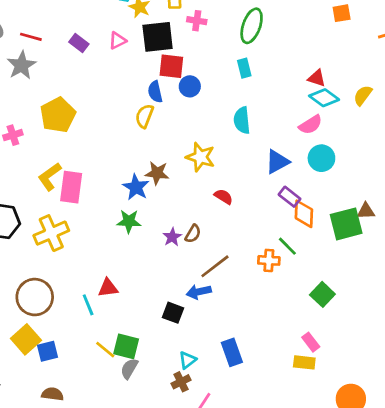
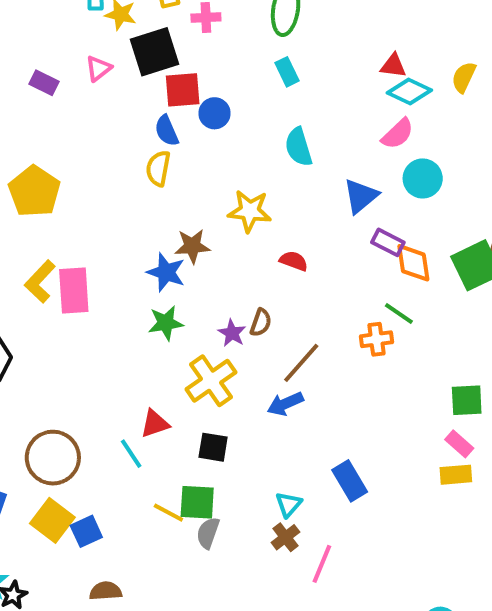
yellow cross: (51, 233) -> (211, 381), moved
green square: (322, 294) -> (467, 400), moved, turned -35
black square: (173, 313) -> (213, 447), moved

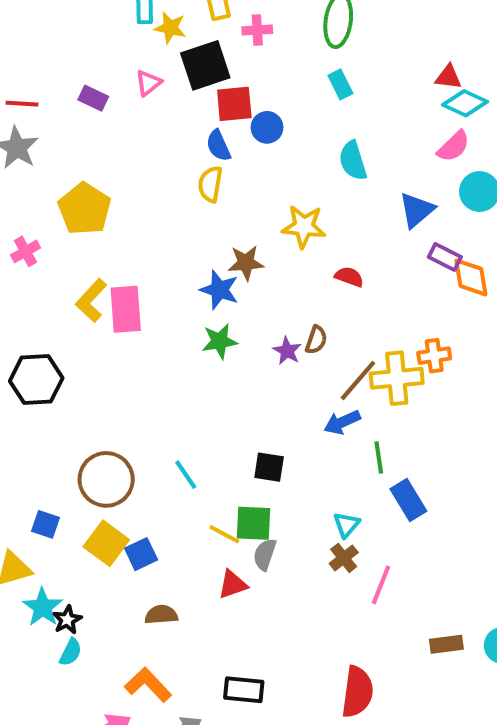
green line: (399, 314) -> (379, 457), moved, turned 48
yellow cross: (211, 381) -> (397, 378), moved, turned 30
red triangle: (155, 424) -> (233, 584), moved

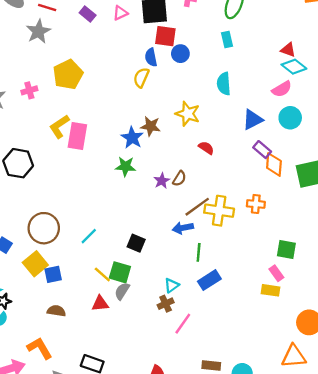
orange cross: (434, 356) -> (256, 204), moved
cyan line: (186, 475) -> (89, 236), turned 66
blue rectangle: (408, 500) -> (209, 280), turned 75

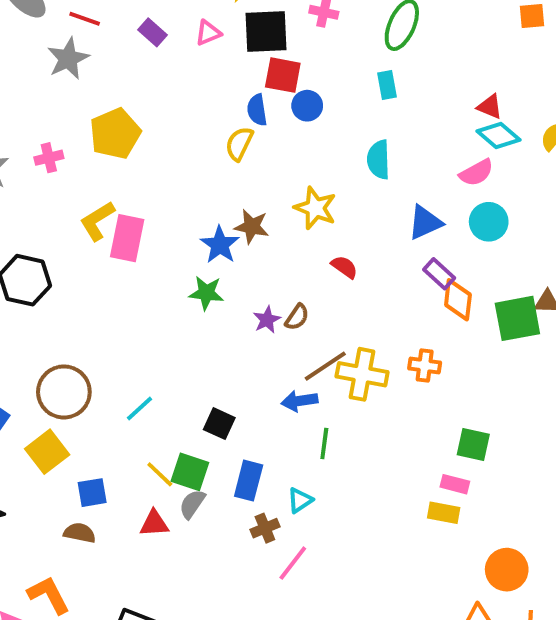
pink rectangle: (276, 273) -> (455, 484), turned -42
blue square: (53, 274) -> (92, 493), moved
blue rectangle: (209, 280) -> (249, 481), moved, turned -45
cyan triangle: (172, 285) -> (300, 500), moved

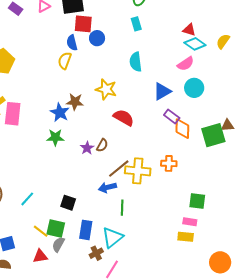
red semicircle: (344, 267) -> (124, 118), size x1.5
cyan triangle: (300, 500) -> (113, 237), size x1.6

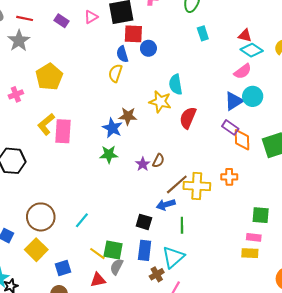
cyan rectangle: (136, 24) -> (203, 33), moved
cyan semicircle: (136, 62) -> (176, 84), moved
blue triangle: (162, 91) -> (234, 101), moved
red semicircle: (124, 118) -> (188, 118), moved, turned -95
black square: (68, 203) -> (144, 222), moved

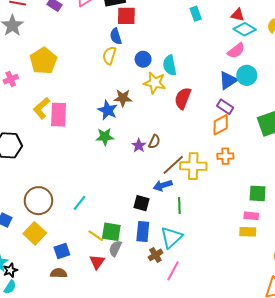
blue circle: (148, 48) -> (143, 59), moved
orange diamond: (242, 140) -> (221, 125), moved, turned 65
red triangle: (98, 280) -> (97, 262), turned -42

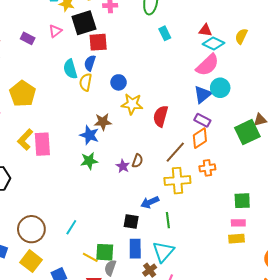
blue semicircle: (116, 36) -> (90, 63), turned 42
pink semicircle: (236, 51) -> (208, 65), size x1.4
cyan semicircle: (170, 65) -> (70, 69), moved
brown line: (173, 165) -> (175, 152), moved

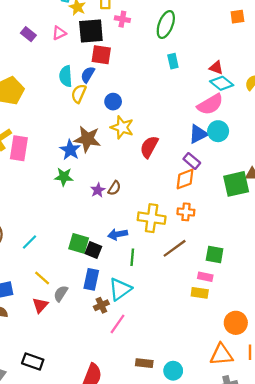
brown star: (103, 122) -> (87, 139), size x1.4
brown line: (175, 152) -> (175, 248), moved
green square: (105, 252) -> (79, 243), moved

